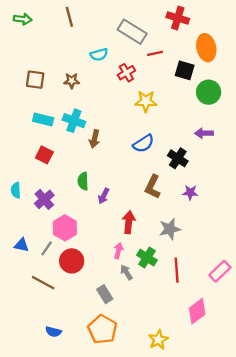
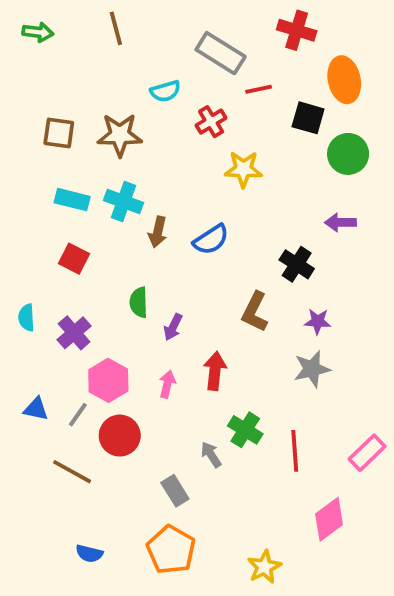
brown star: (72, 81) -> (120, 135), size x1.6
blue semicircle: (144, 143) -> (211, 240), moved
gray star: (170, 229) -> (312, 369), moved
pink arrow: (118, 251) -> (167, 384), moved

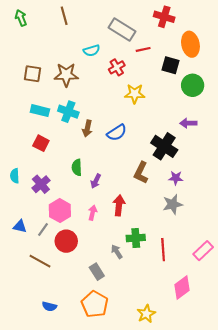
green arrow: (38, 32) -> (21, 18), turned -119
black cross: (297, 264) -> (164, 146), size x1.4
green cross: (245, 430) -> (136, 238), turned -36

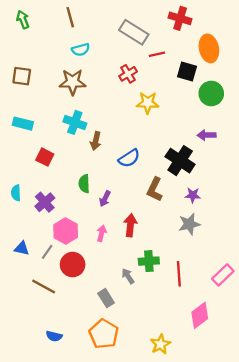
cyan semicircle: (92, 51) -> (81, 50), moved
brown square: (33, 74) -> (22, 76), moved
cyan rectangle: (40, 111) -> (23, 124), moved
blue semicircle: (117, 133) -> (129, 158), moved

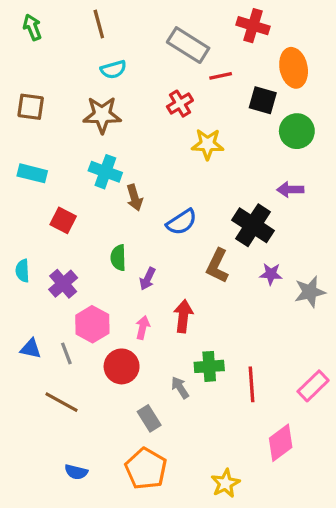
brown arrow: (96, 141) -> (135, 198), turned -30
gray star: (189, 224) -> (310, 292), moved
gray line: (47, 252) -> (66, 353), turned -56
red circle: (73, 265) -> (122, 366), moved

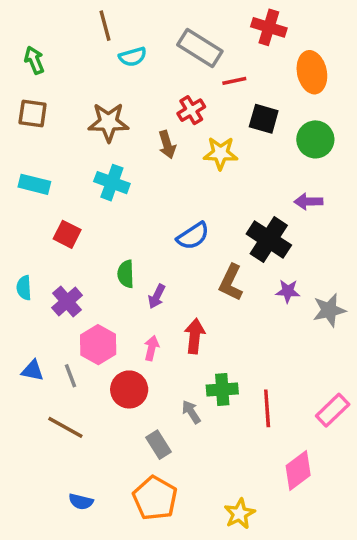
green arrow: (32, 27) -> (34, 60), moved
cyan semicircle: (113, 69) -> (133, 57), moved
black square: (263, 100) -> (264, 119), moved
brown arrow: (135, 198) -> (167, 145), moved

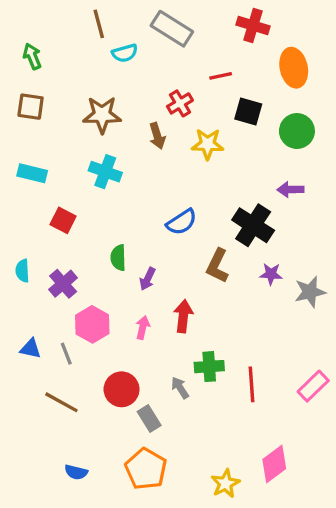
gray rectangle: (200, 48) -> (172, 29), moved
red circle: (129, 389) -> (122, 389), moved
pink diamond: (298, 471) -> (274, 464), moved

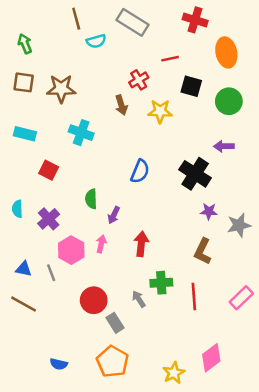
brown star: (102, 115) -> (61, 89), moved
blue semicircle: (182, 222) -> (140, 171), turned -35
brown L-shape: (217, 266) -> (203, 251), moved
pink arrow: (143, 328) -> (101, 244), moved
brown line: (61, 402) -> (24, 304), moved

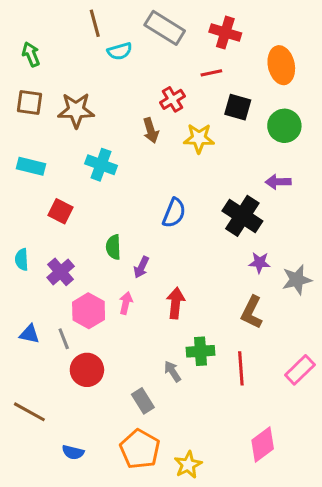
red cross: (195, 20) -> (225, 33), moved
red circle: (94, 300) -> (87, 370), moved
brown line: (24, 304) -> (29, 412), moved
yellow star: (174, 373) -> (188, 465), moved

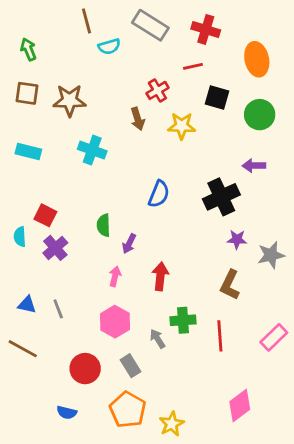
red square: (61, 211) -> (45, 215), moved
black cross: (242, 216) -> (221, 197), turned 32
pink hexagon: (89, 311) -> (115, 322), moved
red circle: (87, 370) -> (85, 369), moved
brown line: (29, 412) -> (23, 349), moved

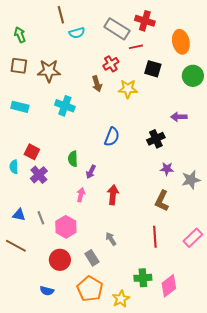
gray rectangle: (150, 25) -> (117, 29), moved
green circle: (260, 115) -> (193, 76), moved
black cross: (221, 197) -> (156, 139), size x0.7
green cross: (183, 320) -> (143, 278), moved
pink hexagon: (115, 322) -> (66, 227), moved

